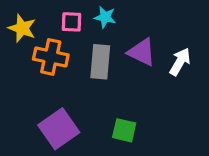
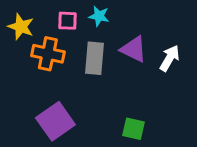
green square: (124, 130) -> (134, 129), moved

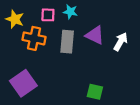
purple square: (55, 121) -> (23, 83), moved

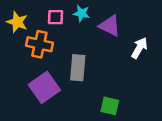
purple triangle: (95, 35) -> (110, 26), moved
gray rectangle: (67, 42) -> (78, 68), moved
purple square: (23, 83) -> (44, 87), moved

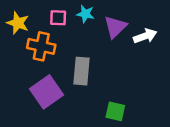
purple triangle: (110, 26) -> (115, 27), turned 50
white arrow: (139, 48) -> (145, 36), moved, turned 40

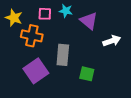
purple triangle: (115, 27) -> (89, 21), turned -36
white arrow: (145, 36) -> (112, 41), moved
green square: (115, 111) -> (87, 74), moved

